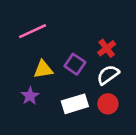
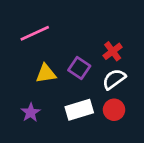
purple star: (30, 96) -> (31, 113), moved

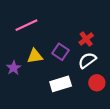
red circle: (114, 110) -> (97, 83), moved
purple star: (31, 113) -> (14, 68), moved

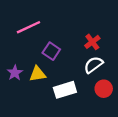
purple square: (61, 52) -> (51, 51), moved
yellow triangle: (35, 56) -> (38, 74), moved

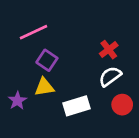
purple square: (51, 51) -> (47, 60), moved
purple star: (15, 73) -> (17, 101), moved

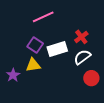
pink line: (34, 32) -> (43, 17), moved
white rectangle: (76, 106) -> (57, 49), moved

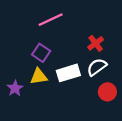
white rectangle: (57, 49) -> (68, 73), moved

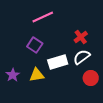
yellow triangle: (39, 76) -> (37, 75), moved

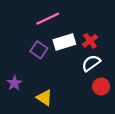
white rectangle: (58, 62) -> (64, 42), moved
yellow triangle: (37, 75) -> (44, 98), moved, turned 42

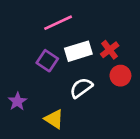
white semicircle: (91, 63) -> (81, 88), moved
red circle: (101, 86) -> (120, 76), moved

